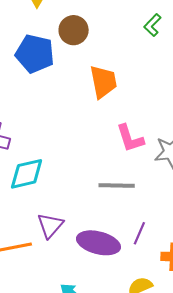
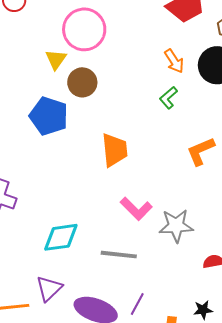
brown circle: (74, 30) -> (82, 82), moved
pink L-shape: (130, 138) -> (136, 209), turned -32
cyan diamond: (27, 174) -> (61, 237), moved

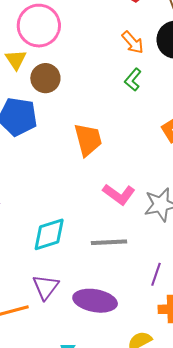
purple line: (137, 304) -> (156, 274), moved

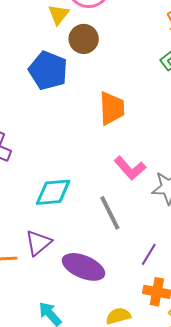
gray line: (109, 242) -> (110, 213), turned 54

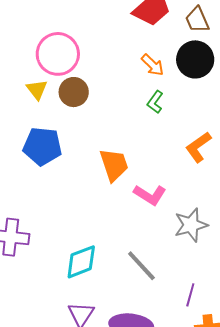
brown circle: (84, 39) -> (74, 92), moved
pink L-shape: (130, 168) -> (150, 195), moved

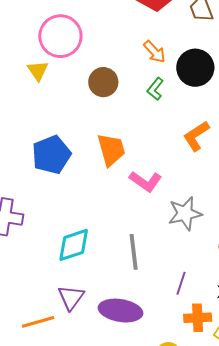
black circle: (195, 59) -> (195, 68), moved
brown circle: (74, 92) -> (103, 82), moved
blue pentagon: (42, 146) -> (51, 155), moved, turned -30
gray line: (141, 266) -> (134, 252), turned 33

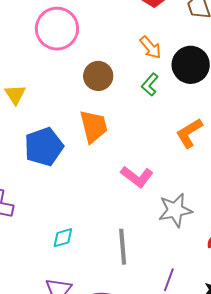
yellow triangle: (38, 71) -> (15, 94), moved
orange trapezoid: (111, 150) -> (94, 126), moved
cyan diamond: (74, 245) -> (63, 238), size x0.6

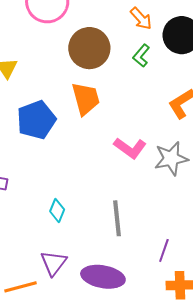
brown circle: (98, 76) -> (89, 48), size x1.4
gray star: (175, 210) -> (171, 158), moved
cyan diamond: (63, 238) -> (57, 210), turned -50

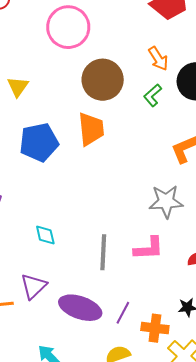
pink L-shape: (130, 148) -> (149, 248), moved, turned -48
cyan diamond: (57, 210) -> (45, 235), turned -45
purple line: (164, 250) -> (123, 313), moved

